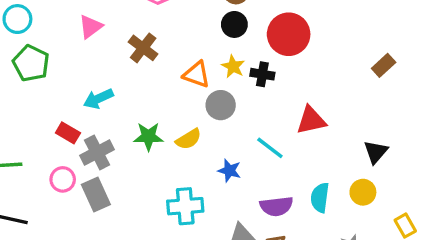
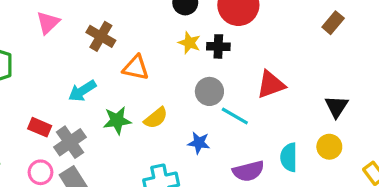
orange triangle: (197, 74) -> (136, 68), moved
cyan arrow: (98, 99) -> (82, 91), moved
gray circle: (221, 105) -> (209, 91), moved

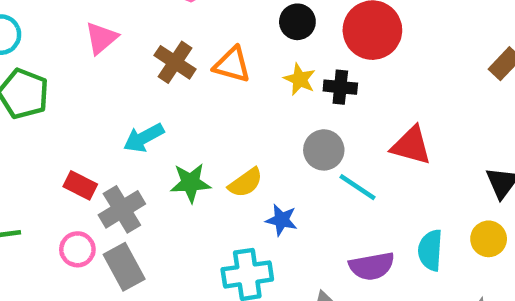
orange triangle: (136, 68) -> (232, 65), moved
red triangle: (271, 84) -> (411, 146), turned 32
blue star: (199, 143) -> (281, 220), moved

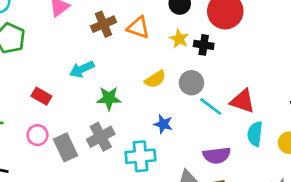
brown cross: (175, 62) -> (104, 24), turned 30
red triangle: (411, 146) -> (243, 101), moved
yellow semicircle: (246, 183) -> (155, 79), moved
gray cross: (122, 209) -> (101, 137), moved
cyan semicircle: (430, 250) -> (255, 134), moved

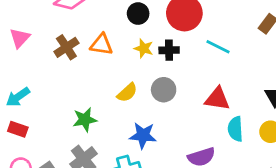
cyan arrow: (82, 69) -> (18, 97), moved
cyan line: (211, 107) -> (218, 47), moved
blue star: (163, 124) -> (143, 135), size x1.4

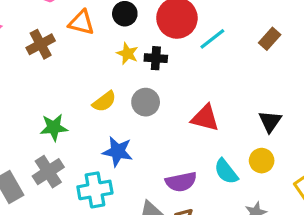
orange triangle: (101, 44) -> (81, 23), moved
cyan line: (218, 47) -> (212, 39), moved, turned -70
cyan semicircle: (235, 129) -> (226, 171), moved, turned -40

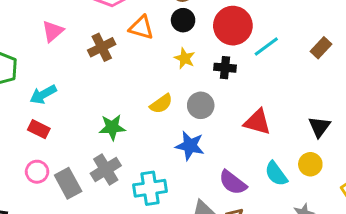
black cross: (156, 58) -> (225, 68), moved
blue star: (118, 151) -> (190, 146), moved
purple semicircle: (181, 182) -> (233, 183), turned 48

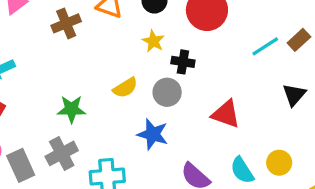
cyan line: (266, 47) -> (265, 46), moved
black cross: (225, 68) -> (183, 62), moved
black triangle: (319, 127) -> (294, 95), moved

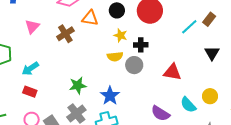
yellow semicircle: (125, 88) -> (115, 57), moved, turned 35
blue star: (153, 134) -> (110, 96), moved, turned 30

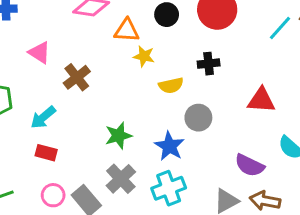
pink triangle: (32, 27) -> (39, 53), turned -35
brown cross: (65, 34) -> (77, 77), moved
yellow star: (120, 35) -> (144, 56), moved
gray circle: (134, 65) -> (198, 118), moved

